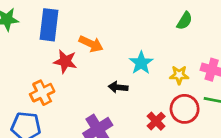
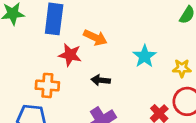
black arrow: (118, 87) -> (101, 80), moved
orange cross: (42, 93) -> (47, 85), turned 30

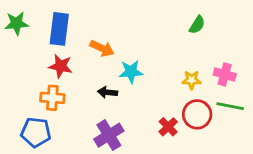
red star: (70, 55) -> (61, 66), moved
cyan star: (145, 56) -> (131, 72), moved, turned 30

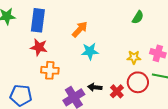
orange arrow: (102, 48) -> (80, 29), moved, turned -72
black arrow: (107, 92) -> (95, 87), moved
orange cross: (52, 98) -> (50, 70), moved

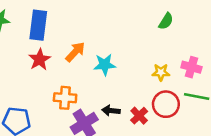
orange arrow: (80, 29) -> (75, 52), moved
red star: (39, 47) -> (40, 60), turned 30
orange cross: (50, 70) -> (65, 98), moved

